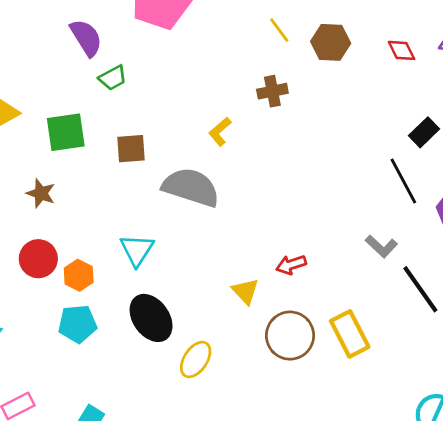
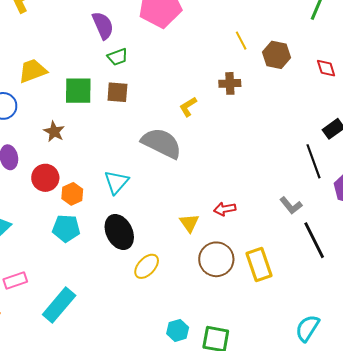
brown square: (131, 149) -> (117, 92), moved

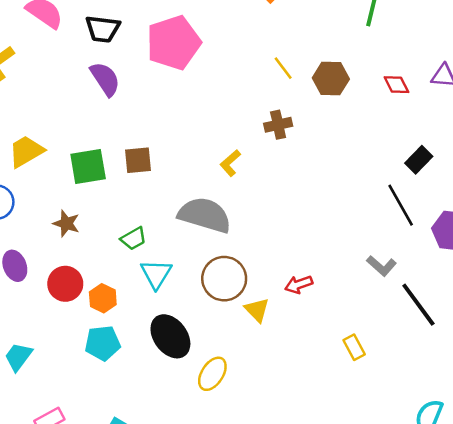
green trapezoid: (118, 57) -> (133, 239), moved
brown circle: (216, 259) -> (224, 279), moved
yellow rectangle: (259, 265) -> (354, 347), size x0.6

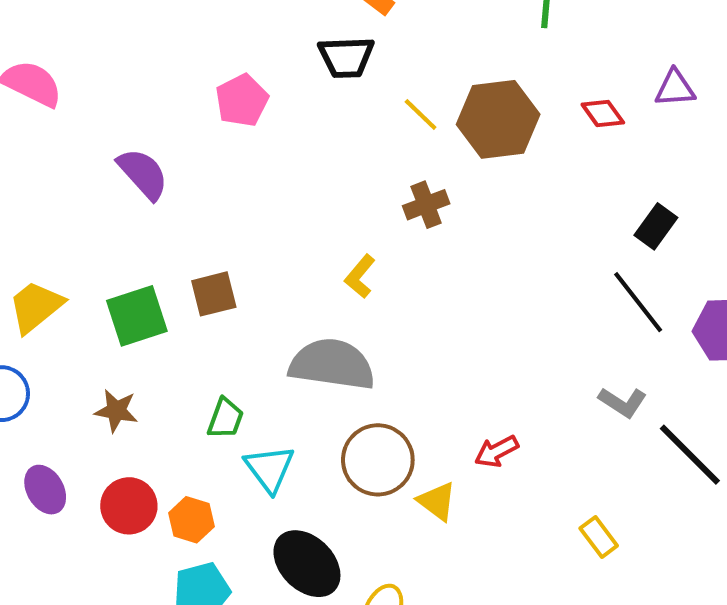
black trapezoid: (103, 29) -> (346, 57), moved
pink pentagon: (174, 43) -> (242, 100), size x0.6
brown hexagon: (331, 79) -> (498, 119), size x1.4
green trapezoid: (133, 239) -> (225, 418), turned -32

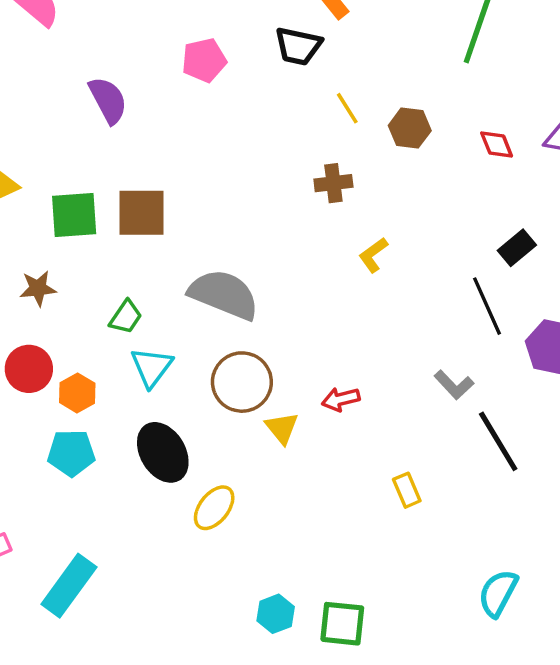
brown hexagon: (498, 119) -> (410, 128), size x0.6
yellow L-shape: (360, 276) -> (373, 255), moved
brown square: (214, 294) -> (142, 213), size x1.4
brown star: (116, 411) -> (38, 288), turned -30

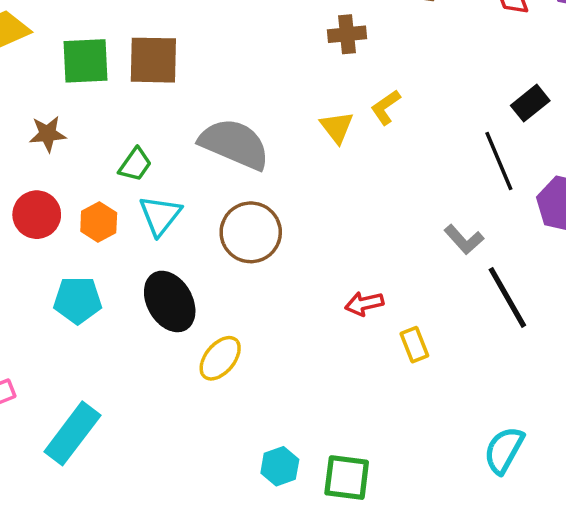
orange hexagon: (77, 393) -> (99, 222), moved
red arrow: (341, 399) -> (364, 304), moved
yellow triangle: (282, 428) -> (337, 127), moved

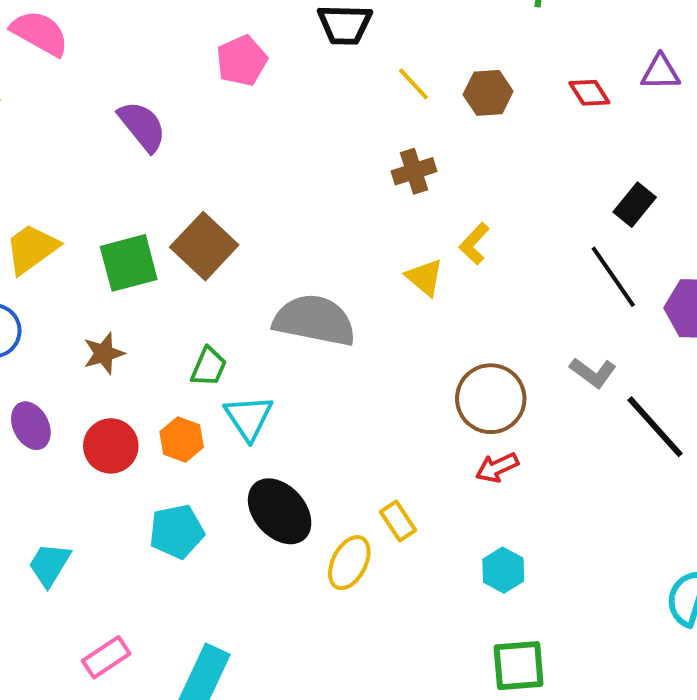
brown square: (153, 60) -> (204, 246), turned -36
brown circle: (251, 232) -> (491, 399), moved
yellow rectangle: (414, 345) -> (398, 521), moved
cyan hexagon: (280, 466) -> (503, 570), moved

